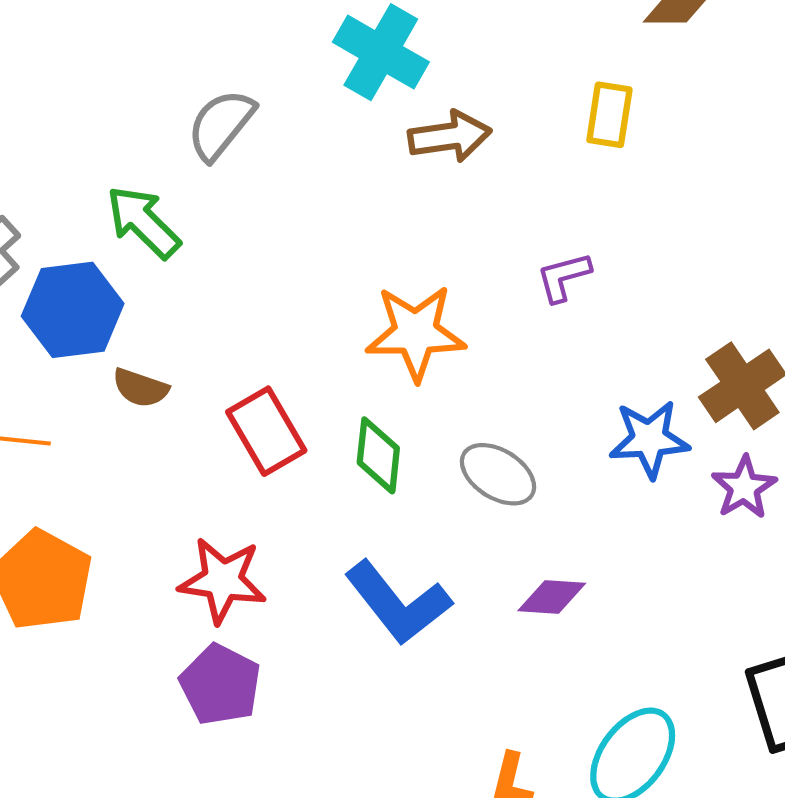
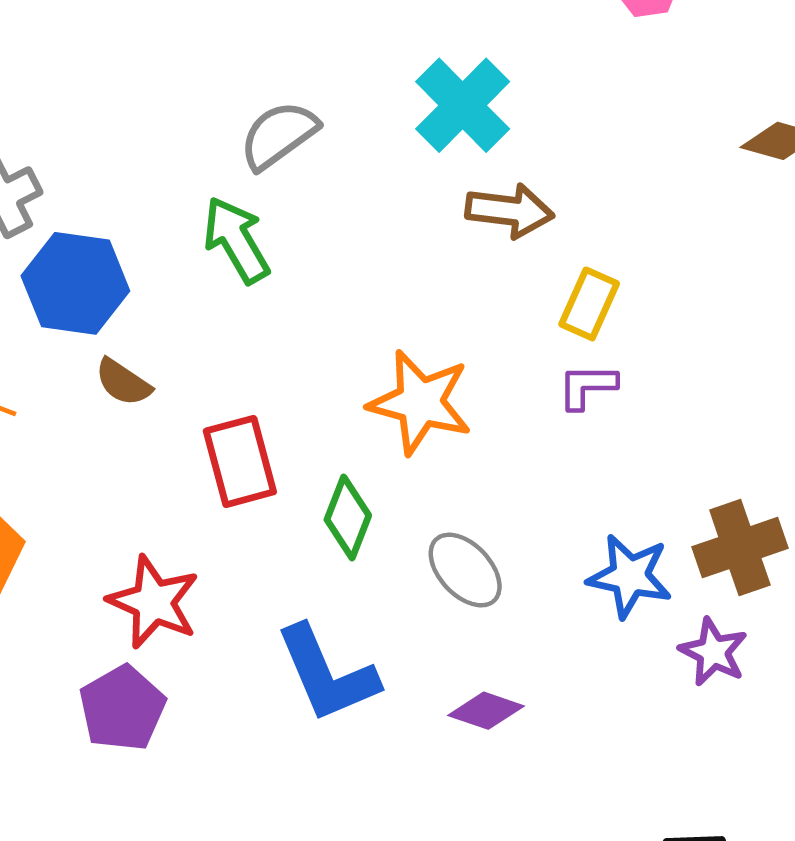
yellow rectangle: (609, 115) -> (589, 304), moved
green arrow: (143, 222) -> (236, 240), moved
purple star: (744, 487) -> (713, 652), turned -30

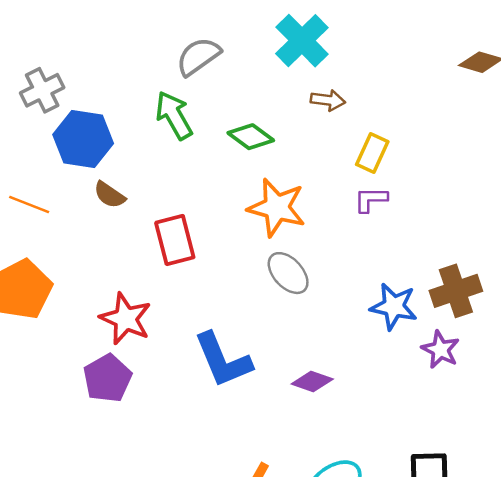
brown arrow: (510, 211) -> (328, 100), size x0.7
green diamond: (348, 517) -> (251, 137), moved, turned -75
gray ellipse: (465, 570) -> (288, 273), moved

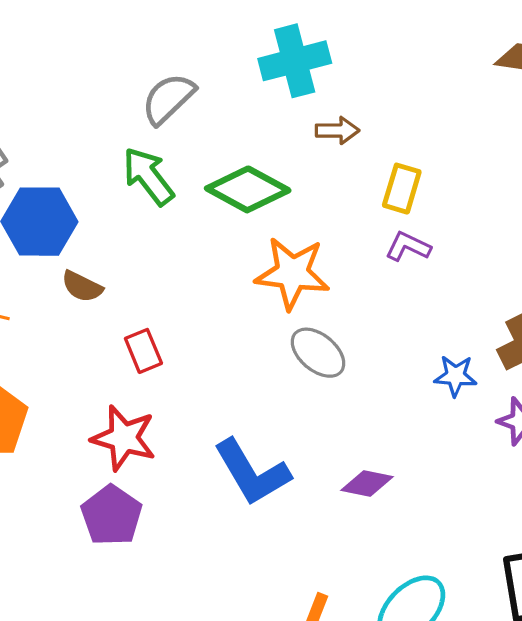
cyan cross: (302, 41) -> (295, 61), turned 38
green diamond: (251, 137) -> (248, 189), size x1.4
purple L-shape: (371, 199) -> (408, 247), turned 33
red rectangle: (175, 240) -> (143, 351), moved, size x0.7
blue star: (394, 306) -> (455, 376), size x0.7

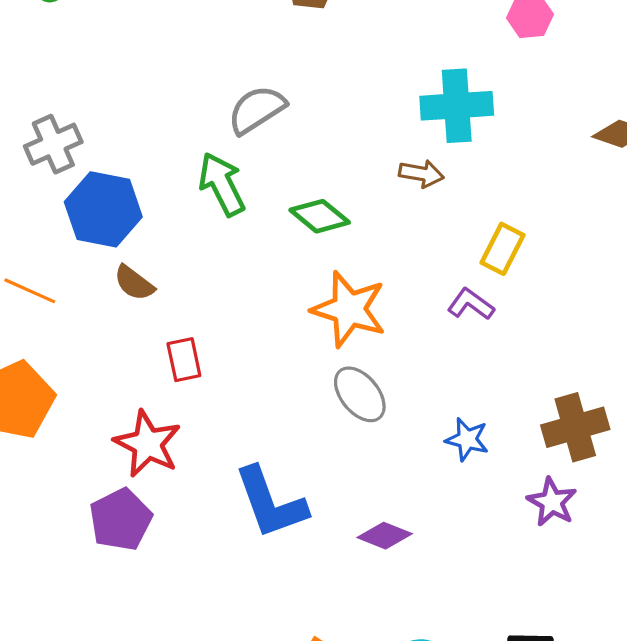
cyan cross: (295, 61) -> (457, 106), moved
green diamond: (248, 189) -> (320, 216), size x0.7
yellow rectangle: (402, 189) -> (502, 249), moved
blue star: (455, 376) -> (467, 439), moved

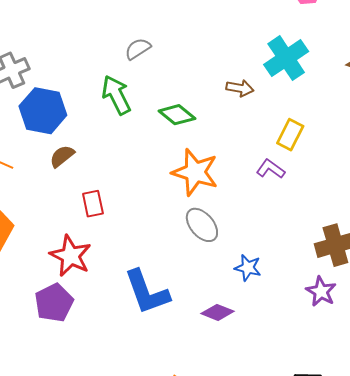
cyan cross: (457, 106) -> (286, 58), moved, turned -30
gray semicircle: (257, 110) -> (138, 49), size x0.7
brown semicircle: (134, 283) -> (62, 156), turned 104
blue star: (467, 439) -> (248, 268), moved

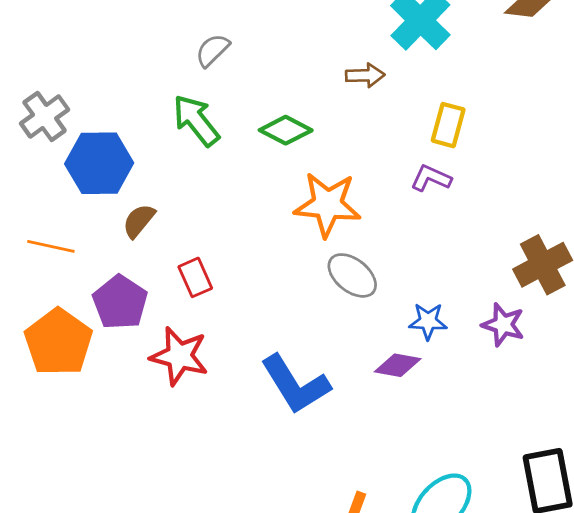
purple star: (321, 291) -> (503, 325), moved
purple pentagon: (54, 303) -> (120, 302), moved
purple diamond: (217, 312) -> (398, 365), moved

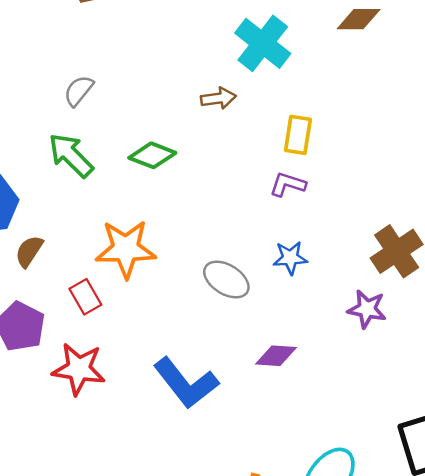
orange star: (328, 205) -> (126, 249), moved
blue star: (428, 321) -> (290, 258), moved

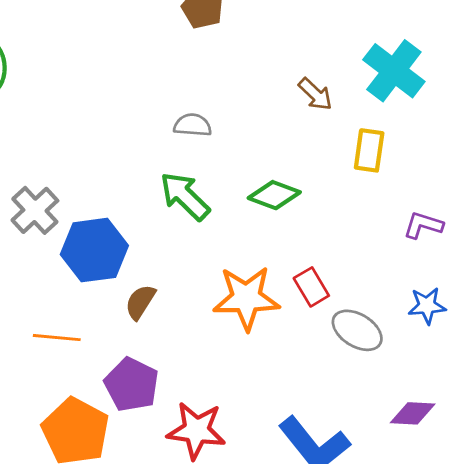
gray semicircle: (79, 91) -> (193, 125), turned 56
brown arrow: (218, 98) -> (315, 94), moved, turned 52
yellow rectangle: (298, 135) -> (369, 150), moved
red rectangle: (85, 297) -> (311, 287), moved

